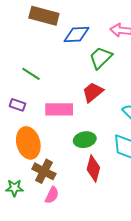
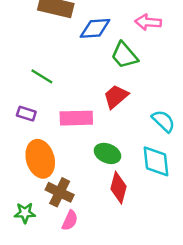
green trapezoid: (101, 58) -> (124, 55), turned -85
green ellipse: (85, 140) -> (107, 153), turned 35

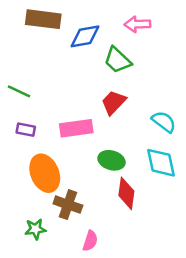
green line: (42, 76) -> (19, 91), moved
pink semicircle: (70, 220) -> (90, 241), moved

